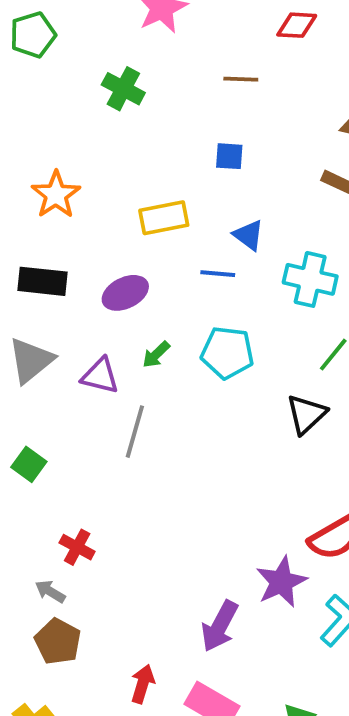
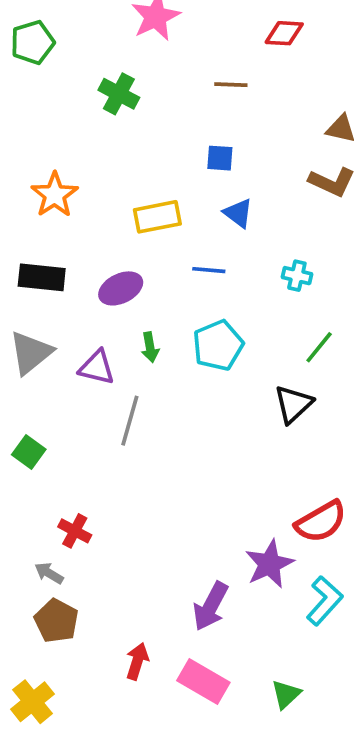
blue triangle: (249, 235) -> (238, 213), moved
cyan cross: (310, 279) -> (297, 276), size x0.6
cyan pentagon: (227, 353) -> (218, 345), turned -30
green arrow: (156, 355) -> (150, 347), turned -56

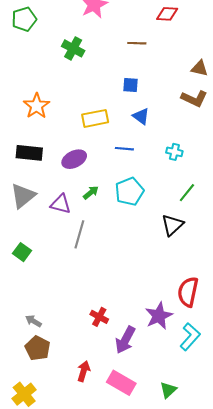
green arrow: (150, 347) -> (91, 193), turned -119
red semicircle: (321, 522) -> (188, 292), turned 132
red cross: (75, 531) -> (99, 317), moved

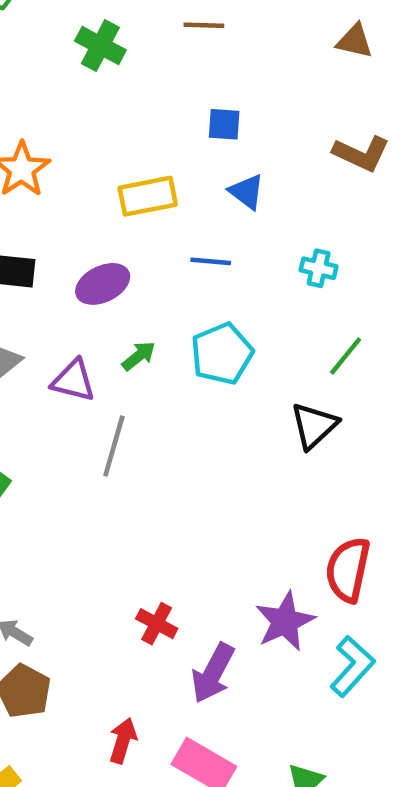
brown line: (137, 43) -> (204, 25), moved
brown triangle: (200, 68) -> (355, 41), moved

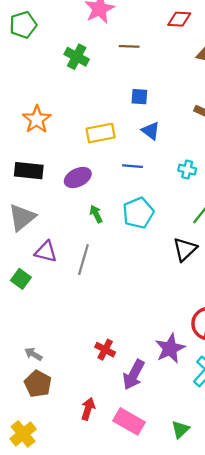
green arrow: (139, 356) -> (96, 214), turned -78
purple triangle: (73, 381) -> (46, 252), moved

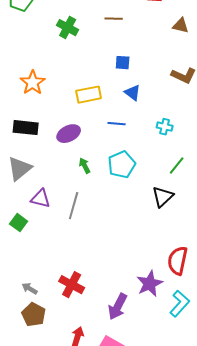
red cross: (105, 350) -> (72, 285), moved, size x1.4

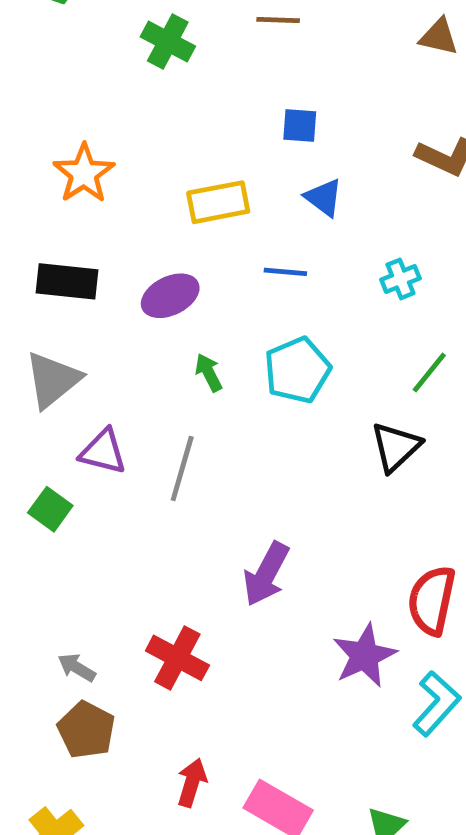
cyan cross: (165, 127) -> (400, 279), turned -35
purple arrow: (118, 307) -> (266, 574), moved

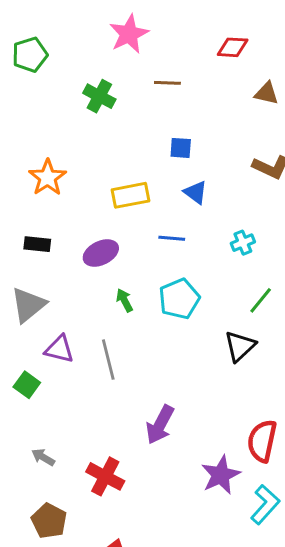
black rectangle: (67, 281) -> (37, 244), size x0.7
gray line: (182, 468) -> (108, 360), turned -30
gray arrow: (77, 668) -> (43, 457), moved

